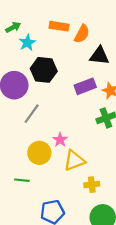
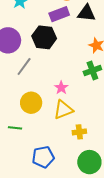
black hexagon: (44, 70) -> (44, 37), moved
purple rectangle: (85, 86) -> (59, 14), moved
pink star: (60, 140) -> (61, 88), moved

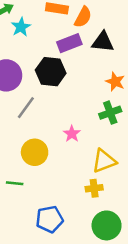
yellow triangle: (63, 110) -> (104, 161), moved

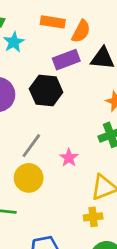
gray line: (26, 108) -> (31, 146), moved

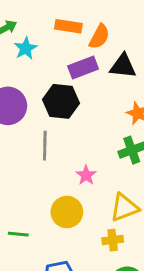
gray line: (31, 146) -> (45, 146), moved, turned -35
yellow circle: (29, 178) -> (67, 212), moved

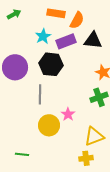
cyan star: (26, 48) -> (43, 36), moved
yellow circle: (67, 212) -> (49, 125), moved

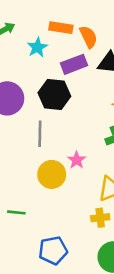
orange semicircle: (77, 20) -> (88, 37), turned -54
cyan star: (43, 36) -> (37, 47), moved

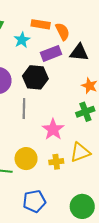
pink star: (77, 160) -> (53, 129), size x1.5
yellow circle: (52, 174) -> (26, 159), moved
yellow cross: (100, 218) -> (56, 162), moved

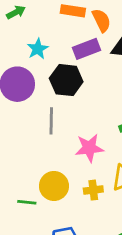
cyan star: (22, 40) -> (38, 49), moved
pink star: (53, 129) -> (89, 148), turned 30

